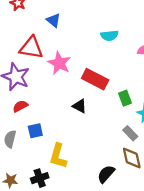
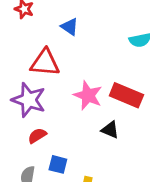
pink star: (59, 63) -> (88, 95), moved
blue square: (35, 131) -> (58, 164), turned 32

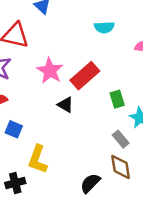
red rectangle: (126, 95) -> (85, 76), turned -72

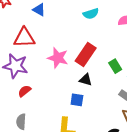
black triangle: (66, 105) -> (86, 80), moved
blue square: (14, 129) -> (77, 100), moved

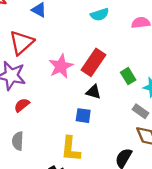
red triangle: (24, 38) -> (21, 43), turned -40
pink star: (58, 58) -> (61, 66), turned 30

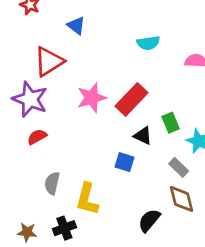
black triangle: (93, 92) -> (143, 136), moved
blue square: (83, 116) -> (125, 162), moved
gray semicircle: (18, 141) -> (52, 183), moved

